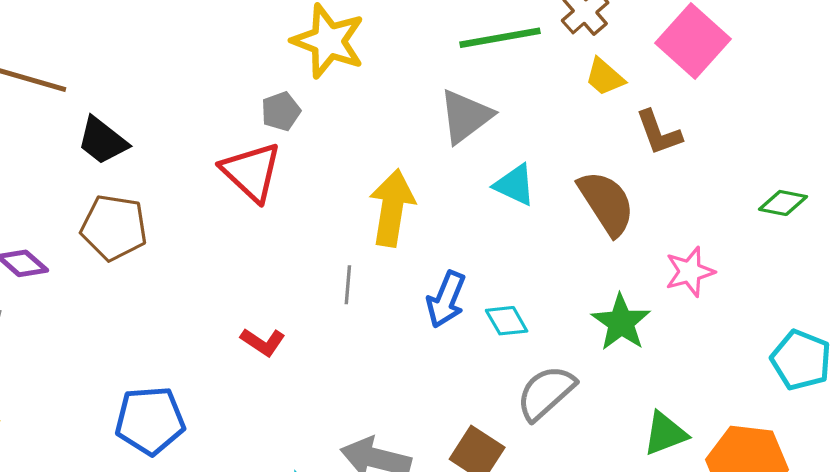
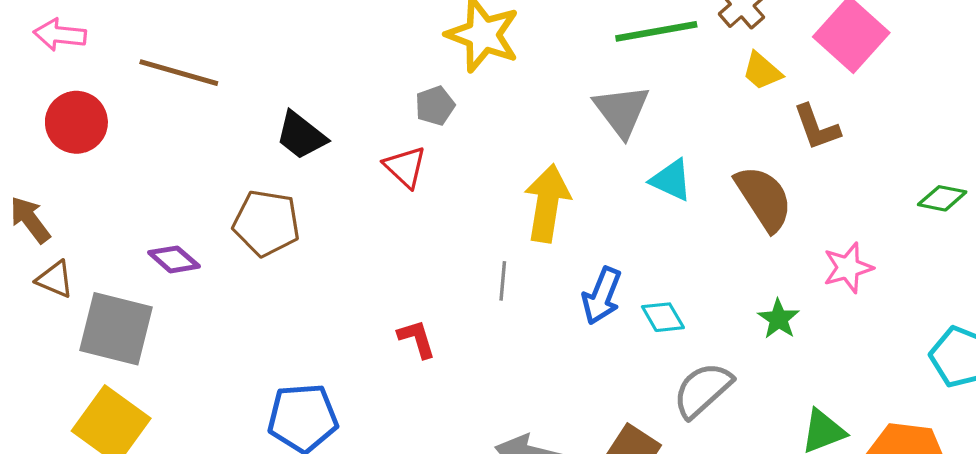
gray triangle: (466, 116) -> (622, 111), turned -30
black trapezoid: (103, 141) -> (301, 135), moved
red triangle: (251, 172) -> (405, 167), size x0.7
green star: (621, 322) -> (779, 319), size x0.7
red L-shape: (263, 342) -> (417, 339), turned -141

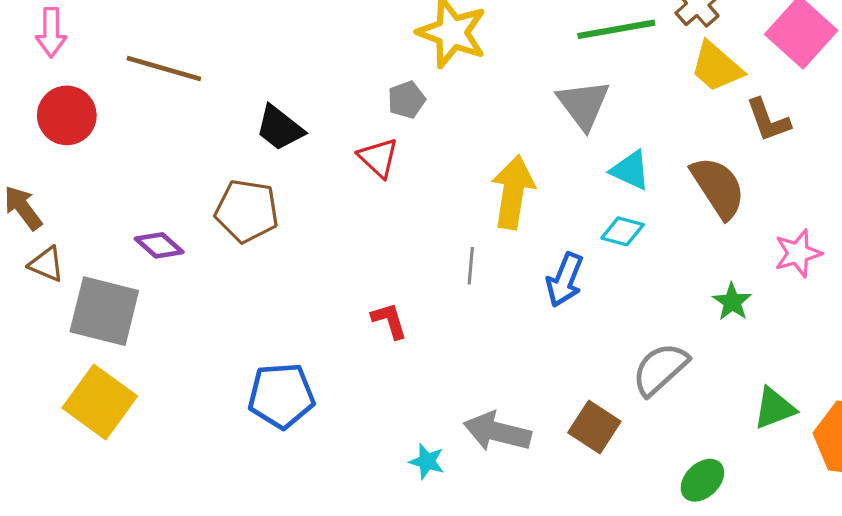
pink arrow: (60, 35) -> (51, 32), turned -96
yellow trapezoid: (762, 71) -> (717, 67), size x1.4
cyan diamond: (663, 317) -> (623, 231), moved, turned -45

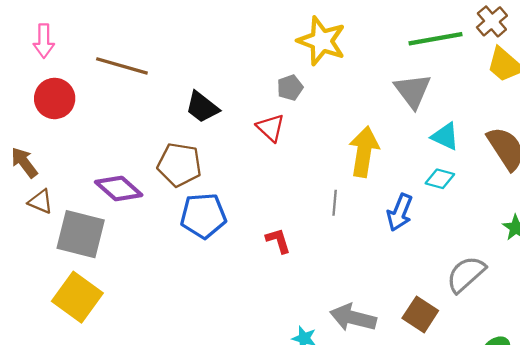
purple diamond: (159, 245) -> (119, 189), size x1.4
blue pentagon: (281, 396) -> (203, 216), moved

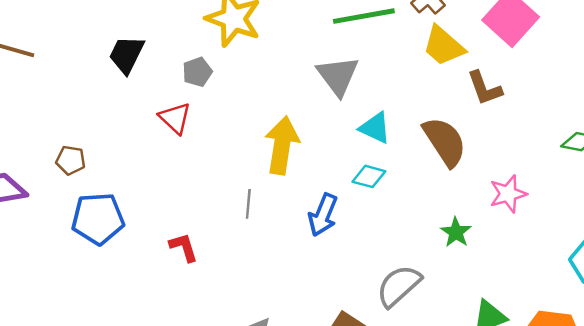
black trapezoid: (202, 107) -> (126, 55), moved, turned 78
brown pentagon: (179, 165) -> (71, 160), size x0.6

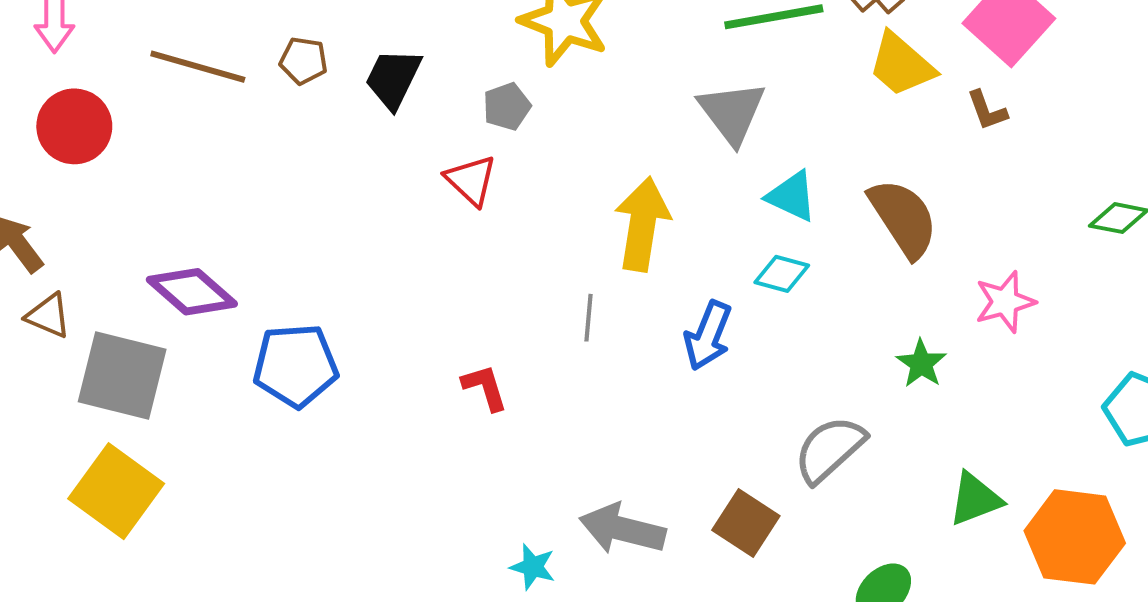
brown L-shape: (484, 88) -> (987, 110), moved, size x0.7
brown pentagon: (71, 160) -> (303, 61), moved
blue pentagon: (98, 219) -> (296, 366), moved

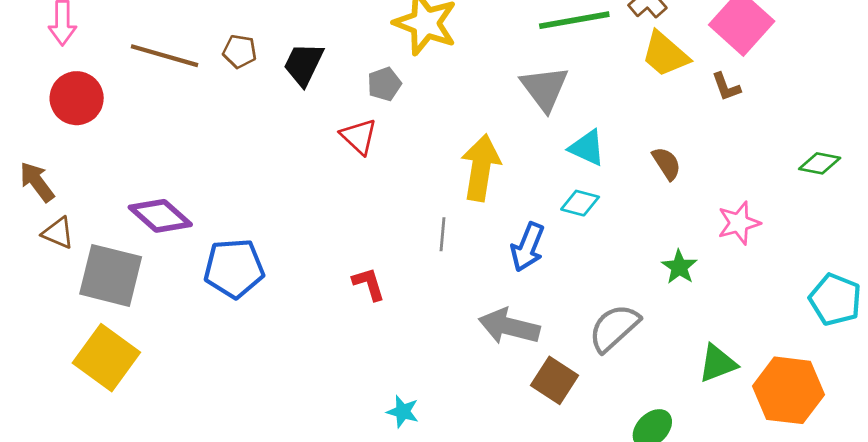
brown semicircle: (903, 218) -> (667, 163), size x0.6
gray arrow: (622, 529) -> (509, 326), moved

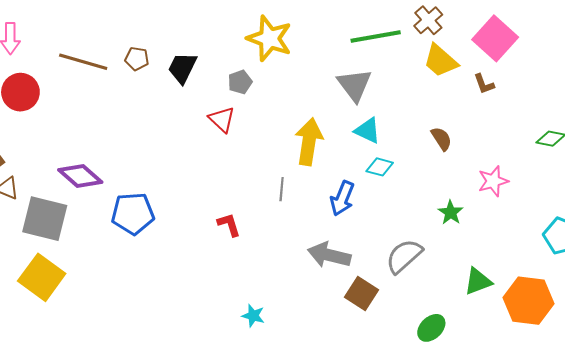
cyan triangle: (587, 148) -> (368, 131), moved

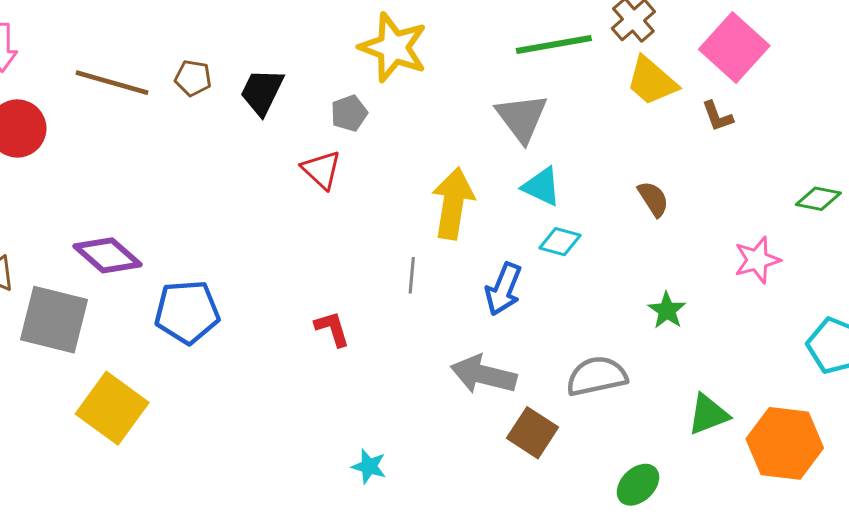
pink star: (493, 181) -> (757, 260), moved
gray semicircle: (404, 256) -> (597, 376), turned 30
yellow square: (42, 277) -> (112, 408), moved

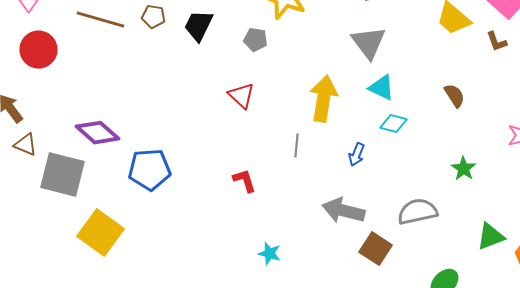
gray pentagon: (349, 113) -> (256, 40), turned 30
red triangle: (322, 170) -> (242, 96), moved
blue arrow: (503, 289) -> (357, 155), size x0.7
cyan star: (369, 466) -> (270, 254), moved

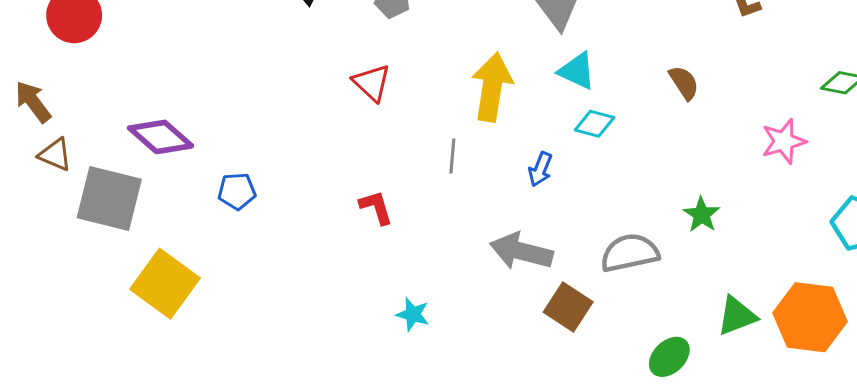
green star: (464, 169) -> (702, 215), moved
blue pentagon: (150, 170) -> (237, 191), size x0.6
green triangle: (491, 237) -> (737, 316), moved

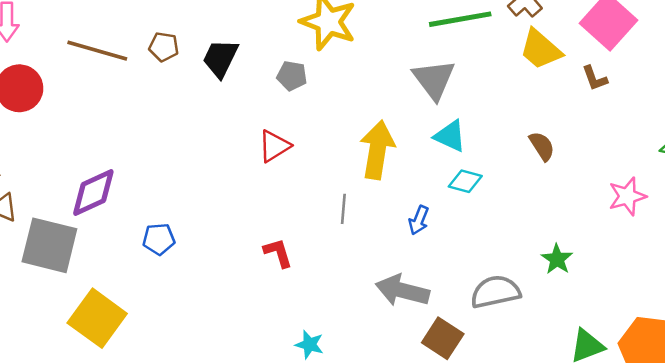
red triangle: (372, 83) -> (274, 146), turned 45
purple diamond: (161, 137) -> (93, 193), turned -66

